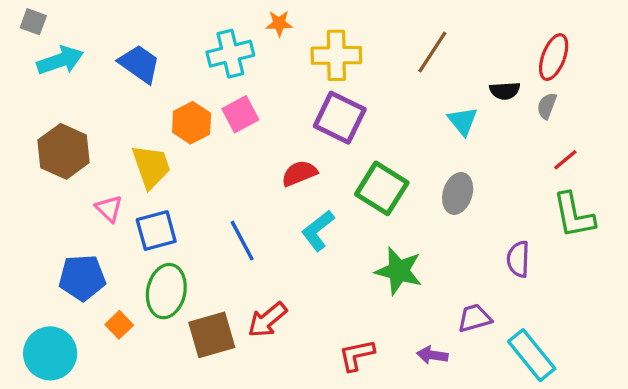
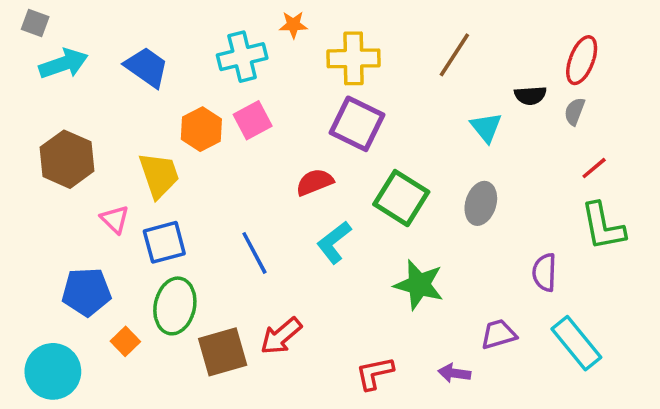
cyan rectangle: (532, 355) -> (576, 343), moved

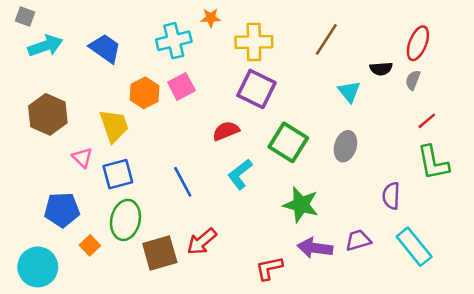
purple arrow: (454, 373) -> (315, 248), moved, size x1.5

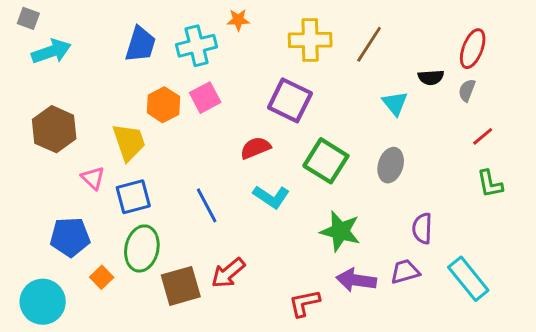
yellow cross: (254, 42) -> (310, 40), moved
blue trapezoid: (105, 48) -> (140, 44), moved, turned 72
green L-shape: (433, 163) -> (490, 184), size x0.7
cyan L-shape: (240, 174) -> (271, 197), turned -108
purple semicircle: (391, 196) -> (422, 228), moved

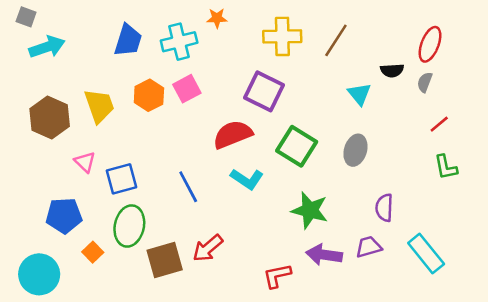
yellow trapezoid: (129, 142) -> (99, 106), moved
red semicircle: (255, 148) -> (233, 134), size x1.4

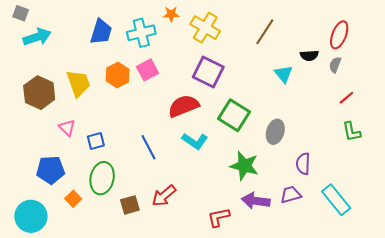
yellow cross: (282, 36) -> (205, 28), moved, turned 32
gray ellipse: (355, 150) -> (275, 132), moved
blue square: (122, 179) -> (96, 141), size x0.7
brown square: (165, 260) -> (130, 205), size x0.7

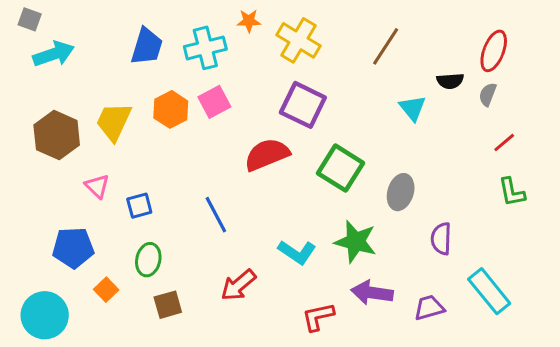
yellow trapezoid: (78, 83) -> (114, 121), turned -136
cyan L-shape: (195, 141) -> (297, 252), moved
green ellipse: (102, 178) -> (148, 260), size x0.7
purple trapezoid: (291, 195) -> (429, 308), moved
brown square: (130, 205) -> (168, 305), moved

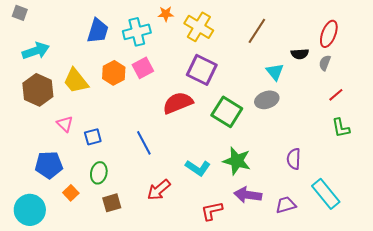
cyan arrow: (54, 54) -> (36, 51), moved
yellow trapezoid: (114, 121) -> (76, 81), turned -64
gray ellipse: (401, 192) -> (267, 100), moved, turned 55

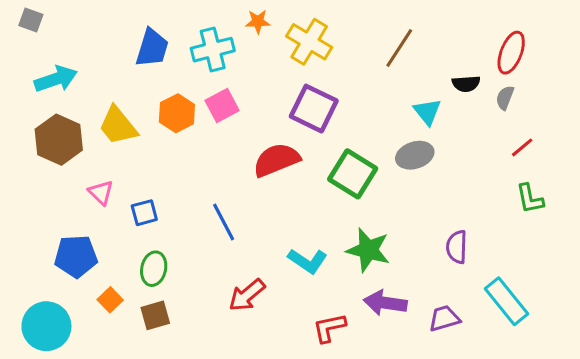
brown square: (112, 203) -> (155, 315), moved

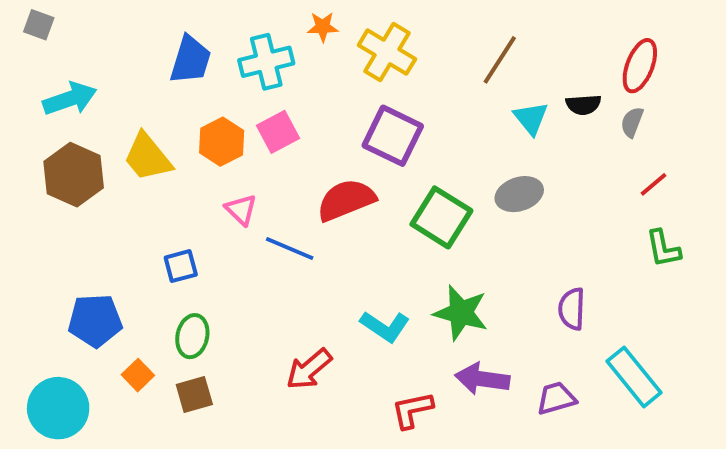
cyan triangle: (427, 112) -> (531, 118), moved
pink triangle: (101, 193) -> (241, 210), moved
blue line: (224, 222) -> (290, 249), moved, turned -39

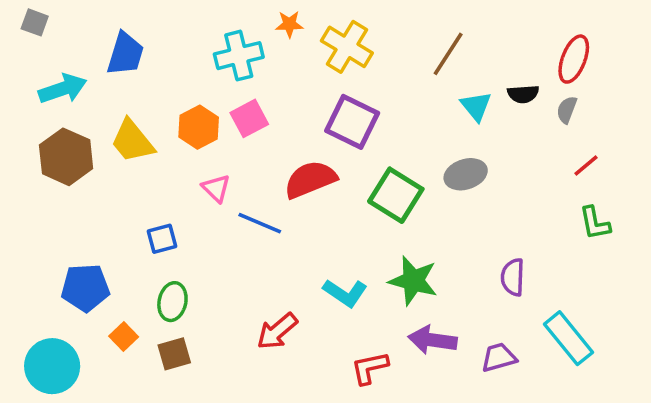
blue trapezoid: (190, 60) -> (125, 54), moved

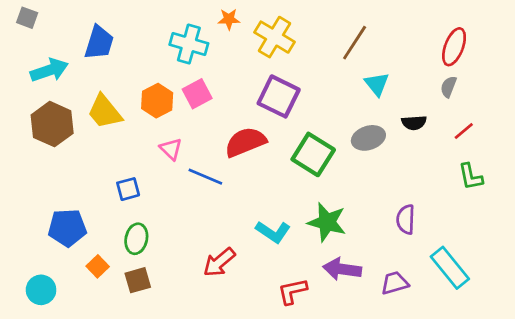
cyan cross: (239, 56) -> (189, 44), turned 30
black semicircle: (523, 94) -> (414, 123), moved
cyan circle: (52, 366) -> (41, 290), size x0.7

